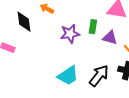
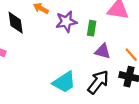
purple star: (70, 34) -> (66, 22), moved
purple triangle: (110, 38) -> (103, 51), moved

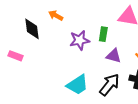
purple star: (66, 22) -> (80, 40), moved

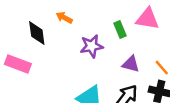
green rectangle: (103, 34) -> (120, 29), moved, turned -32
pink rectangle: (15, 56) -> (18, 64), size x1.5

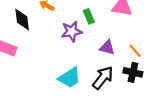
green rectangle: (120, 29) -> (89, 16), moved

